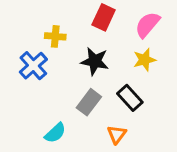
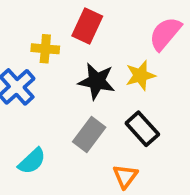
red rectangle: (104, 17) -> (87, 26), moved
yellow star: (145, 60) -> (140, 75), moved
cyan semicircle: (55, 133) -> (32, 161), moved

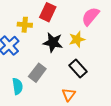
gray rectangle: (89, 134) -> (37, 73), moved
cyan semicircle: (32, 161) -> (17, 86), turned -56

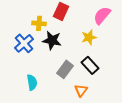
black star: (53, 42) -> (52, 40), moved
gray rectangle: (37, 73) -> (65, 69), moved

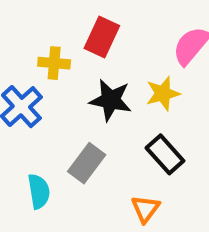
black star: (52, 40) -> (111, 100), moved
gray rectangle: (65, 69) -> (87, 163), moved

